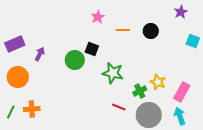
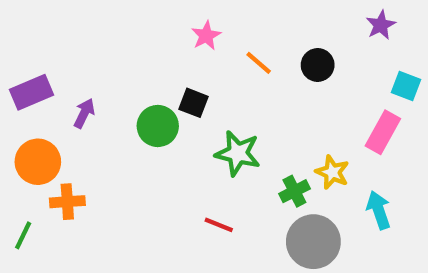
orange line: (123, 30) -> (259, 63), turned 40
pink rectangle: (182, 92) -> (383, 132), moved
red line: (119, 107) -> (219, 225), moved
orange cross: (32, 109) -> (67, 202), moved
cyan arrow: (180, 116) -> (379, 210), moved

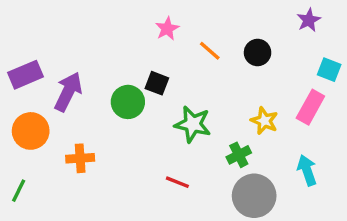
purple arrow: (84, 113) -> (68, 92), size x1.6
yellow star: (332, 172) -> (264, 121), moved
orange cross: (67, 202) -> (80, 158), moved

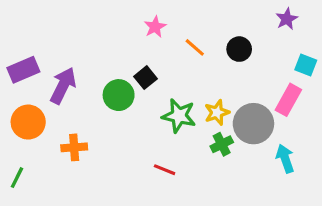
black square: (157, 83) -> (146, 78), turned 30
yellow star: (264, 121) -> (217, 113), moved, turned 30
gray circle: (254, 196) -> (253, 124), moved

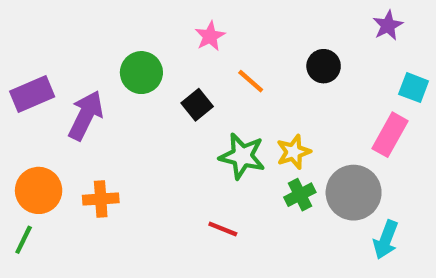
orange line: (195, 47) -> (251, 81), moved
green circle: (119, 95) -> (141, 73), moved
orange circle: (28, 122) -> (39, 190), moved
gray circle: (253, 124) -> (354, 193), moved
cyan arrow: (285, 159) -> (386, 240), moved, turned -140

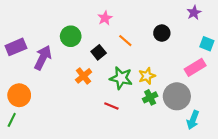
pink rectangle: (390, 135) -> (195, 67), turned 30
orange cross: (101, 199) -> (84, 76), moved, turned -35
red line: (223, 229) -> (111, 106), moved

